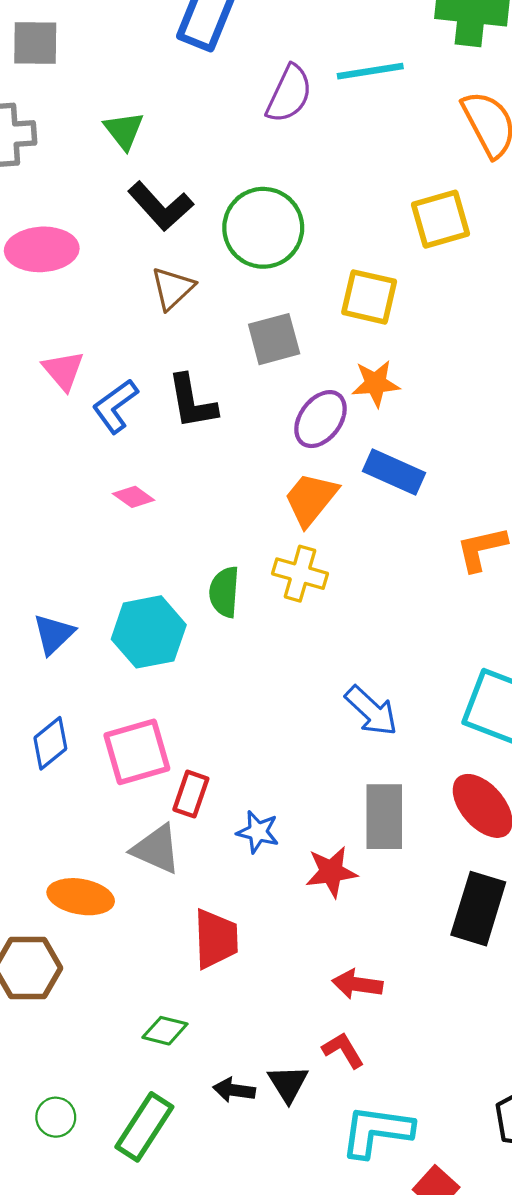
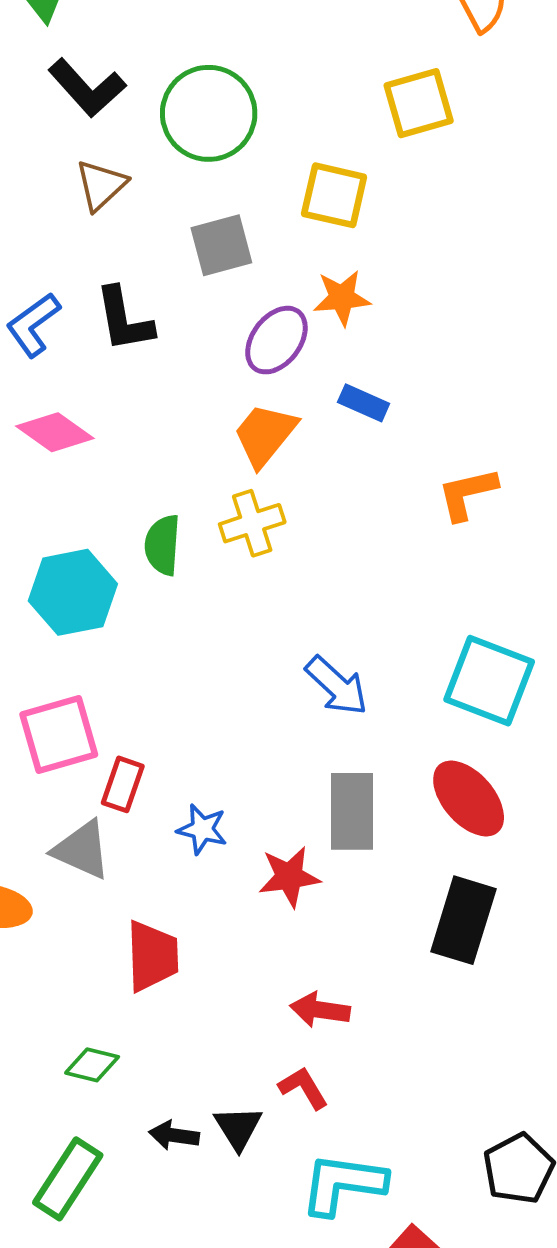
blue rectangle: (394, 472) -> (364, 403), size x0.7
pink diamond: (134, 497) -> (55, 432), size x1.5
yellow cross: (300, 574) -> (252, 523), turned -34

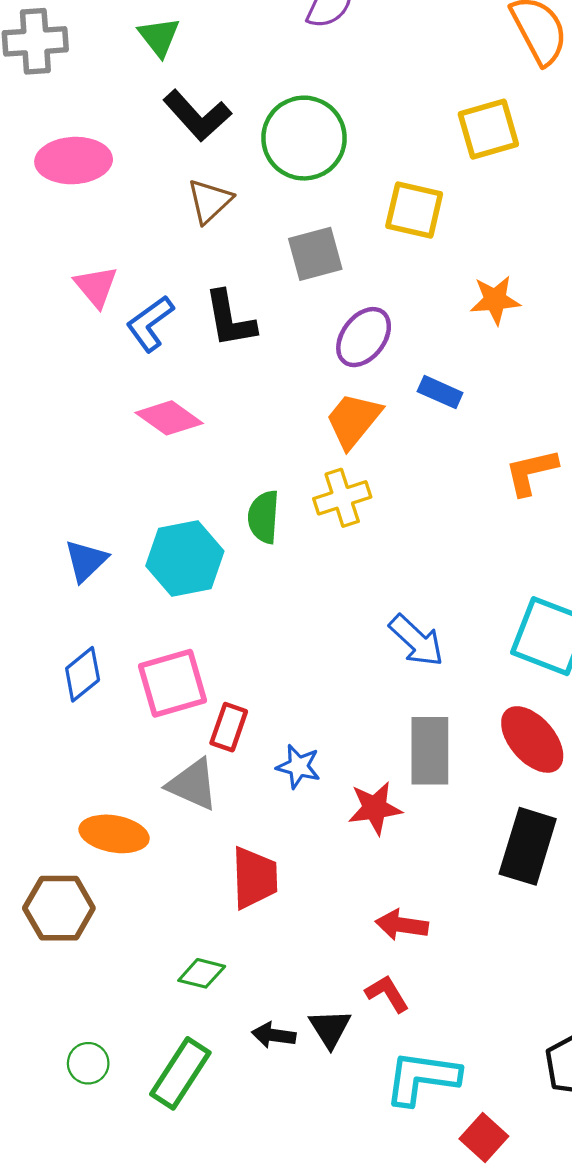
orange star: (342, 298) -> (495, 300), moved

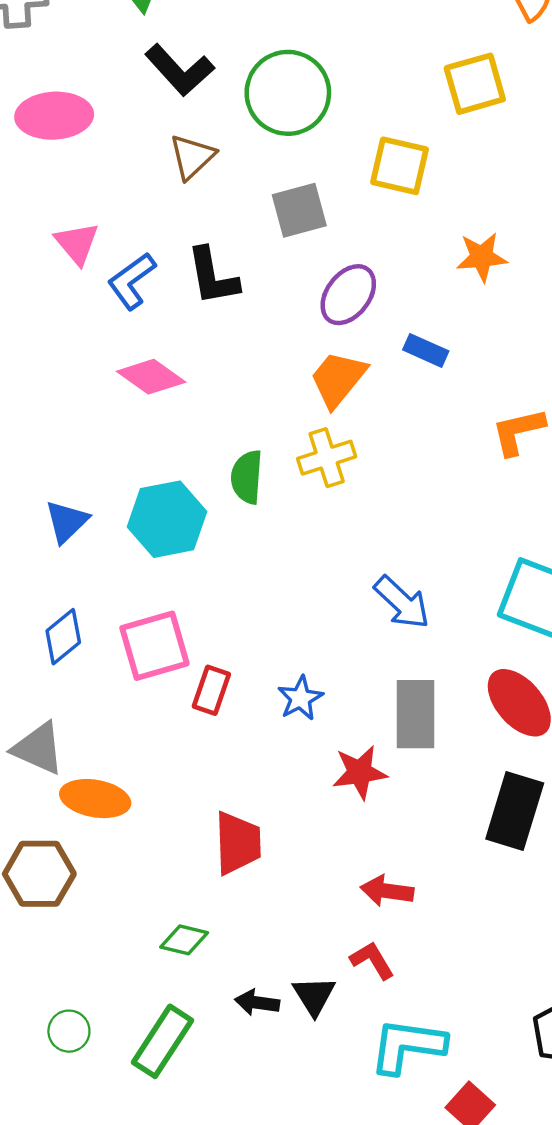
blue star: (298, 766) -> (300, 698), moved, turned 30
gray triangle: (193, 784) -> (38, 748), moved

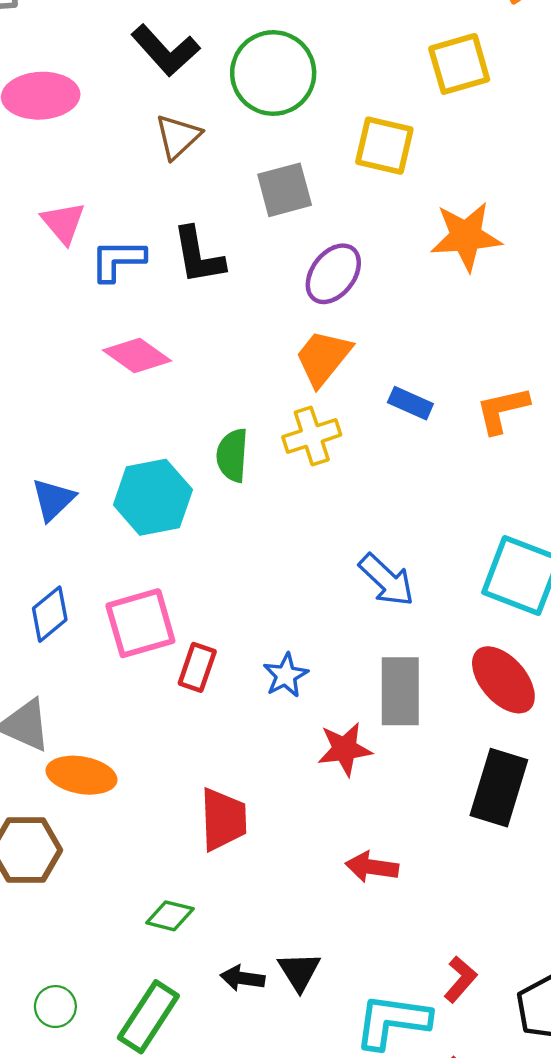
orange star: (482, 257) -> (466, 236), size x1.4
blue L-shape: (132, 281) -> (118, 260), turned 36
blue rectangle: (426, 350) -> (410, 403), moved
red L-shape: (372, 960) -> (460, 979), moved, turned 72

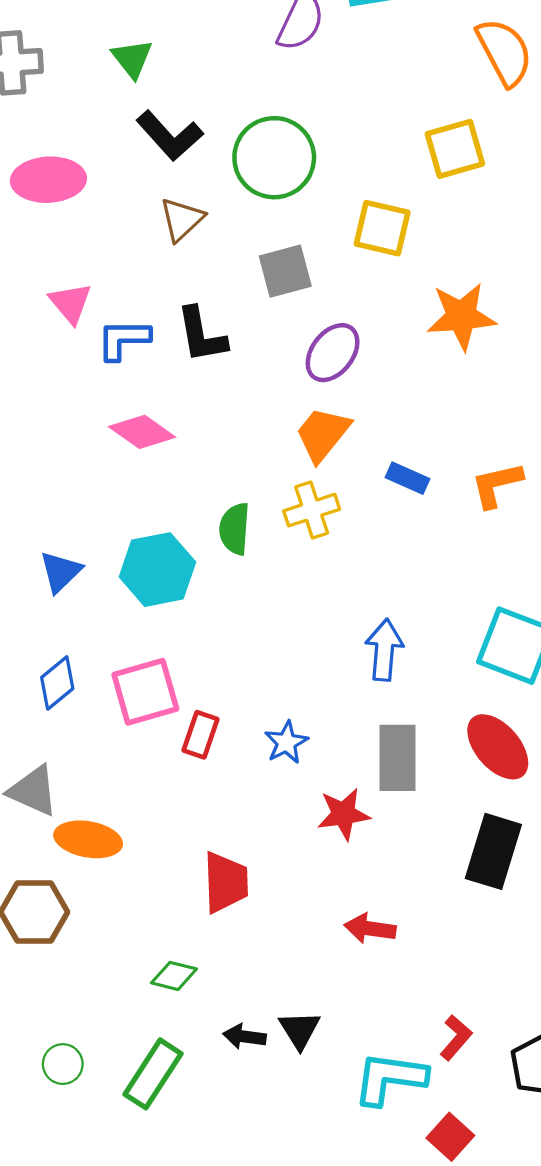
blue arrow: (387, 580) -> (384, 650), turned -128

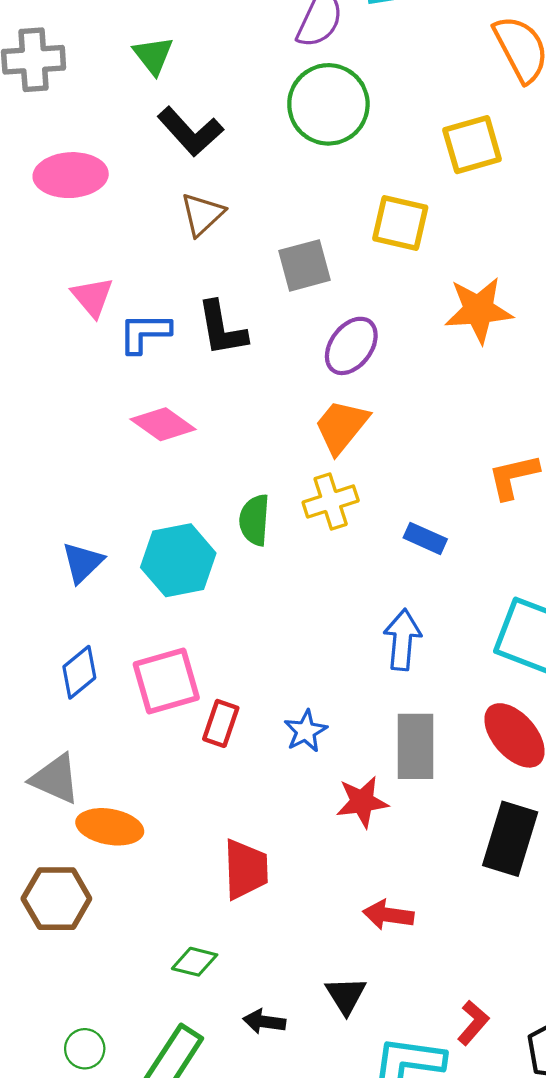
green circle: (274, 158) -> (328, 104), moved
blue rectangle: (407, 478) -> (425, 538), moved
black triangle: (300, 1030) -> (346, 995), moved

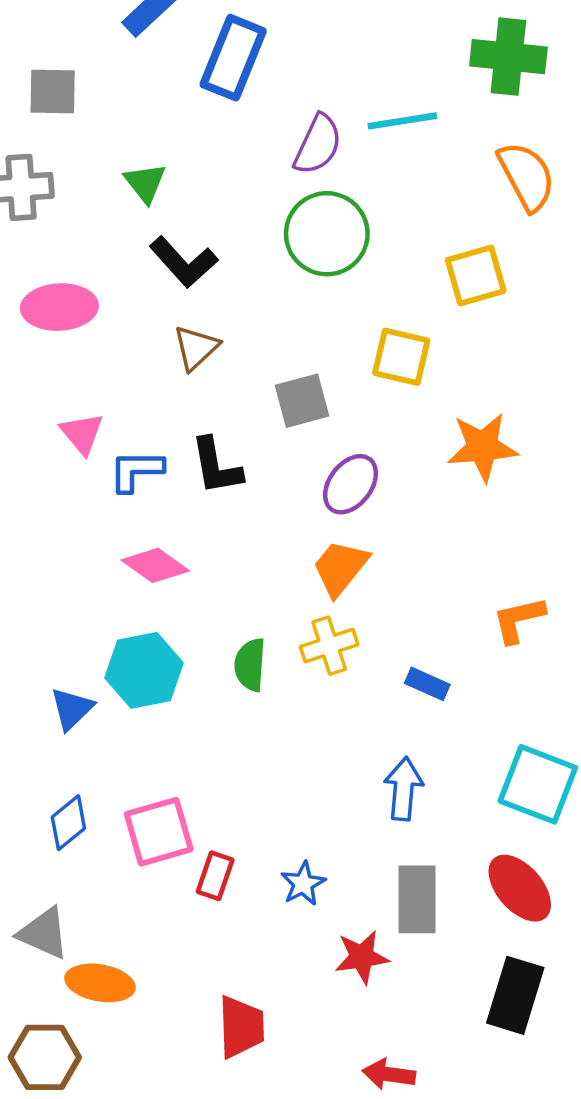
cyan hexagon: (178, 560) -> (144, 670), moved

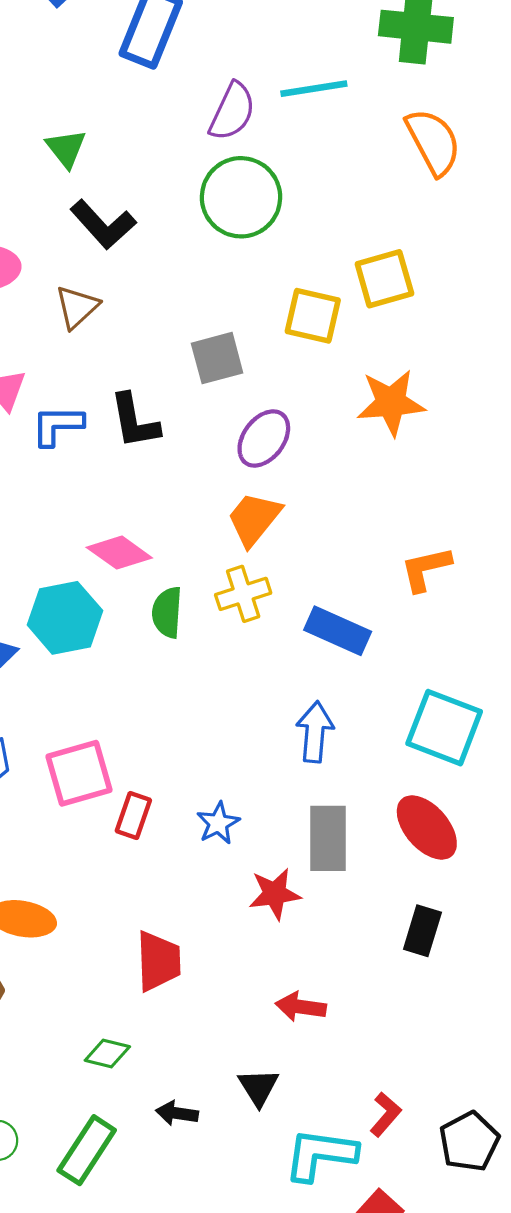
yellow square: (476, 275) -> (384, 279), moved
brown triangle: (196, 348) -> (77, 307), moved
pink diamond: (155, 565) -> (119, 553), moved
blue rectangle: (427, 684) -> (338, 631), size x1.5
black rectangle: (515, 995) -> (422, 931), size x0.7

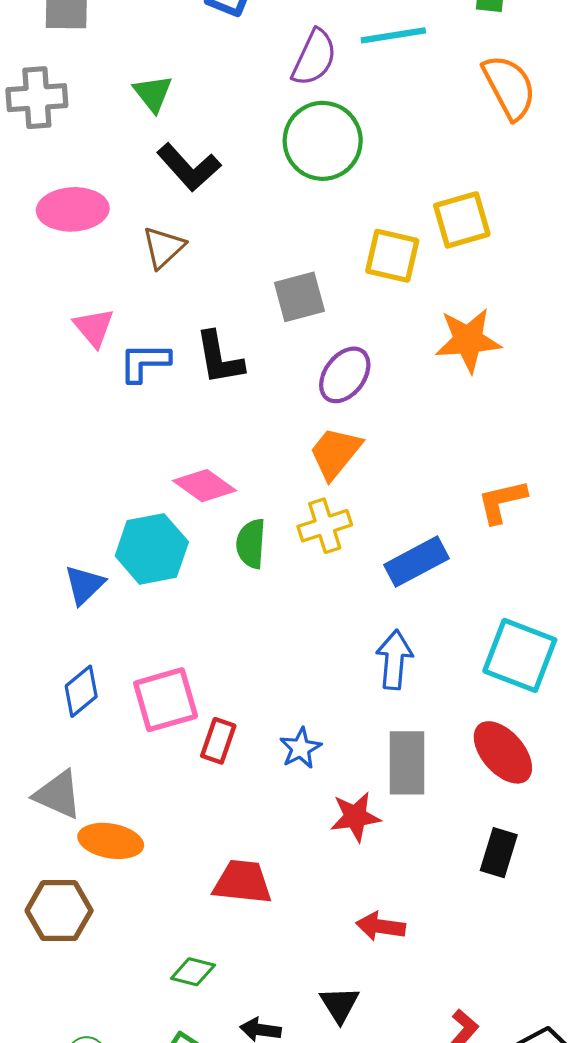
blue rectangle: (338, 631) -> (416, 562), turned -52
red trapezoid: (158, 961) -> (243, 882), turned -82

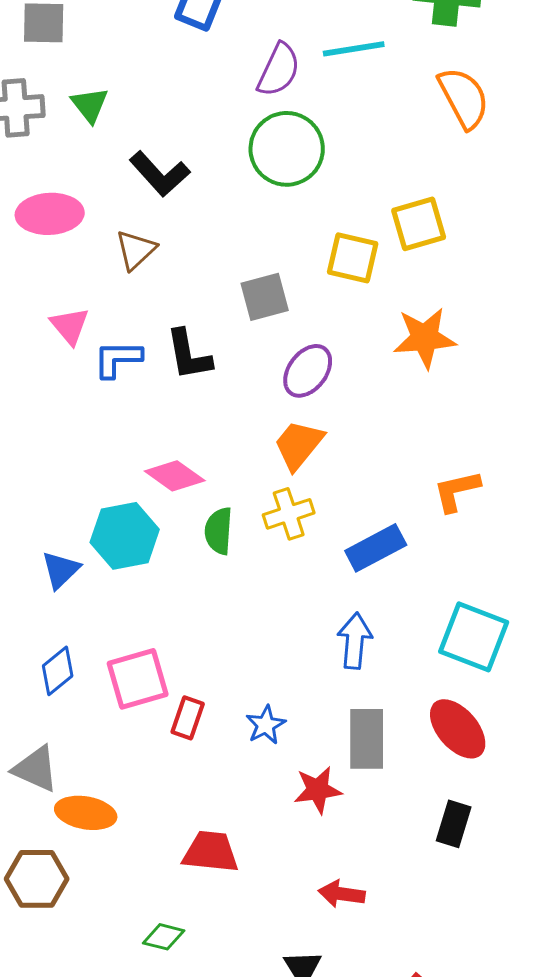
green triangle: (153, 93) -> (90, 105), moved

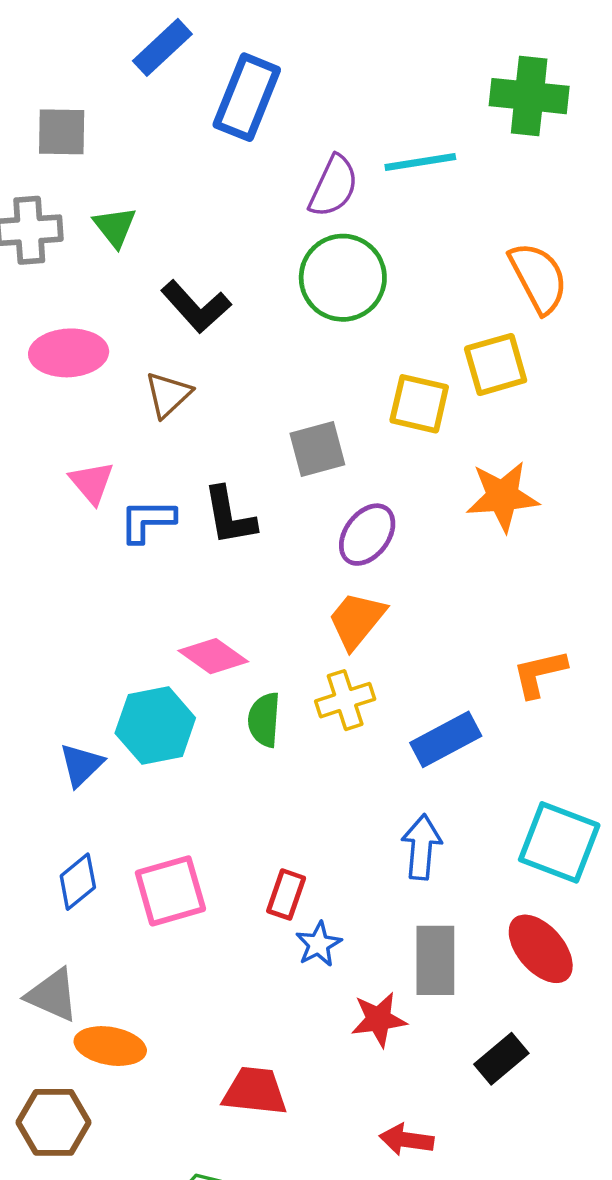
orange semicircle: (464, 98) -> (538, 278), moved
red rectangle: (188, 718) -> (286, 894), moved
black rectangle: (454, 824) -> (501, 1059), moved, turned 33

